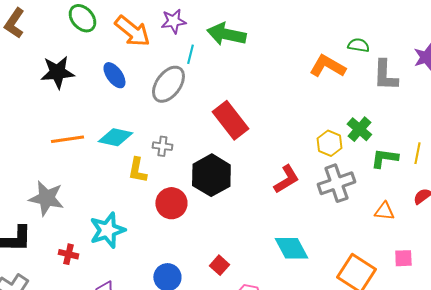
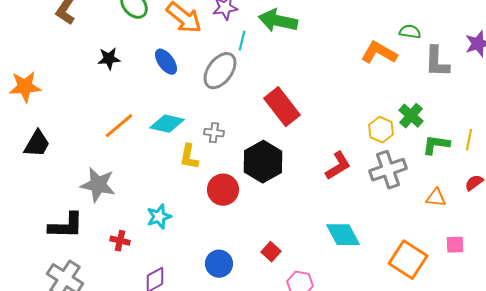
black star: (57, 72) -> (109, 59), size x0.7
orange line: (67, 139) -> (119, 126), turned -32
cyan star: (107, 230) -> (159, 217), size x0.7

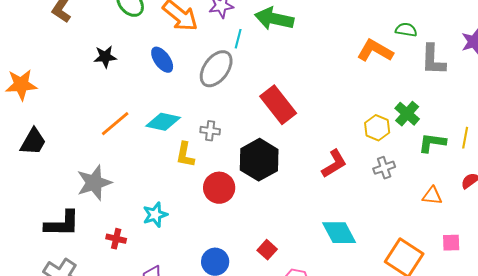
gray cross: (388, 170) -> (384, 168), size x0.6
gray star: (98, 185) -> (94, 183), turned -30

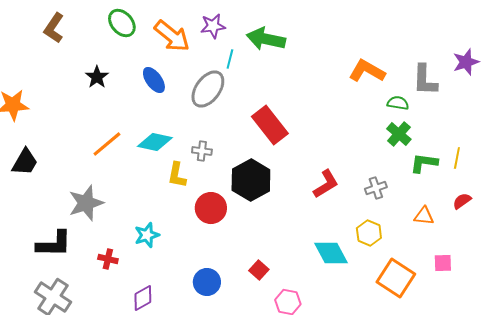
green semicircle: (406, 30) -> (398, 103), moved
black star: (105, 57) -> (97, 77), turned -30
yellow hexagon: (377, 128) -> (369, 233), moved

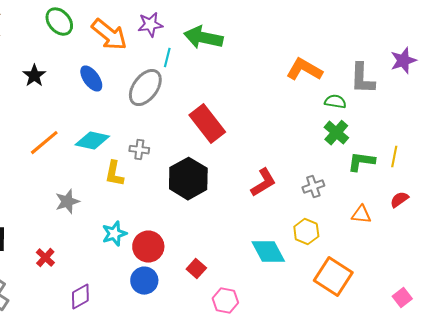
gray star: (86, 203) -> (67, 202), moved, size x0.7
red circle: (211, 208) -> (148, 247), moved
cyan star: (147, 235) -> (114, 234), moved
red cross: (108, 259) -> (45, 258), turned 30
pink square: (443, 263) -> (402, 298), moved, turned -36

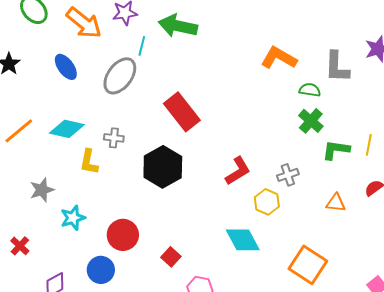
yellow hexagon: (306, 232) -> (267, 202), moved
cyan star: (114, 234) -> (73, 218), moved
blue circle: (144, 281) -> (101, 270), moved

